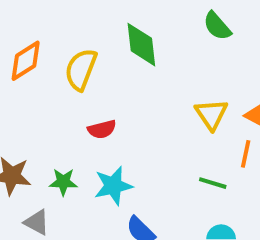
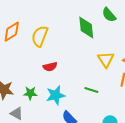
green diamond: (141, 45) -> (86, 27), moved
green line: (213, 183) -> (91, 90), moved

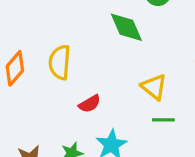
yellow triangle: (106, 59) -> (154, 87), moved

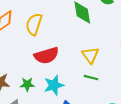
red semicircle: (90, 104) -> (46, 56), size x1.6

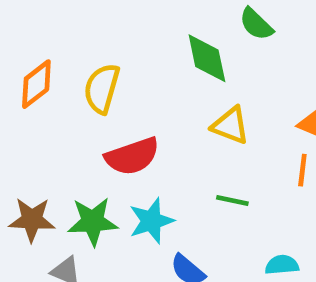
yellow triangle: (90, 55) -> (230, 125), moved, turned -30
green star: (27, 84) -> (93, 222), size x1.5

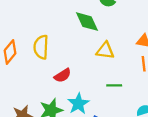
red semicircle: (132, 156) -> (63, 75), size x0.7

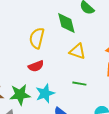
yellow semicircle: (41, 47) -> (37, 38), moved

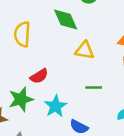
yellow semicircle: (37, 38) -> (22, 34), moved
green star: (20, 95) -> (21, 99), moved

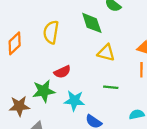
cyan star: (56, 106) -> (74, 101), turned 30

